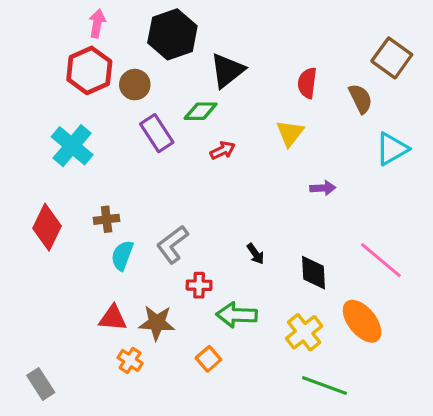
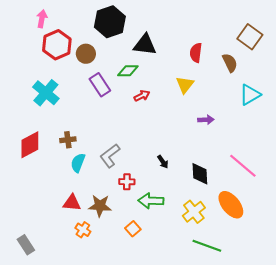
pink arrow: (97, 23) -> (42, 19), moved
black triangle: (227, 70) -> (145, 45), turned 45
red diamond: (47, 227) -> (30, 145), turned 36

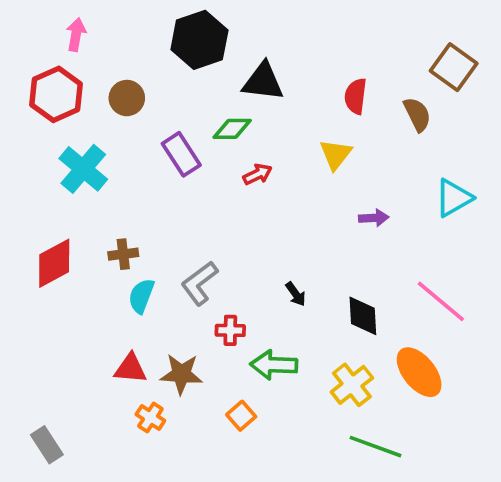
red hexagon: (57, 45) -> (56, 94), moved
brown circle: (86, 54) -> (127, 98), moved
cyan triangle: (250, 95) -> (454, 198), moved

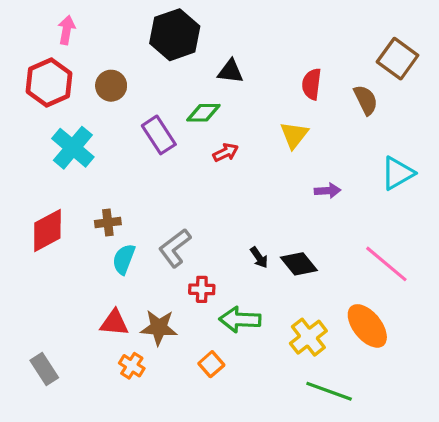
black triangle: (263, 82) -> (230, 71), size x0.7
black diamond: (363, 316) -> (299, 264), moved, turned -36
gray rectangle: (47, 445) -> (44, 369), moved

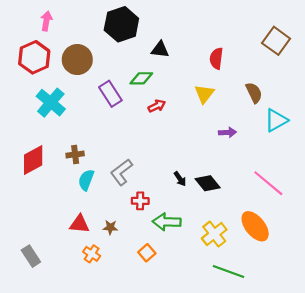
brown circle: (111, 86) -> (77, 60), size x1.4
brown semicircle: (366, 100) -> (254, 93), moved
brown star: (159, 328) -> (110, 227), size x0.6

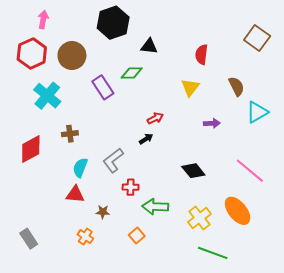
red arrow: (157, 106) -> (155, 118), moved
brown cross: (75, 154) -> (70, 134), moved
black arrow: (180, 179) -> (146, 139), moved, turned -88
red triangle: (79, 224) -> (75, 194), moved

